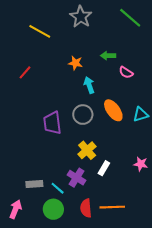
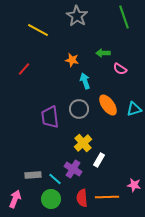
green line: (130, 18) -> (124, 17), turned 30
pink star: (141, 164) -> (134, 185), moved

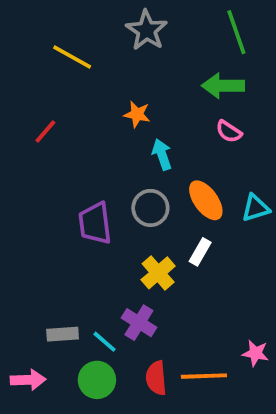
green arrow: (103, 53) -> (223, 86), moved, size x1.5
white rectangle: (99, 160) -> (200, 252), moved
pink arrow: (15, 199) -> (28, 380), turned 66

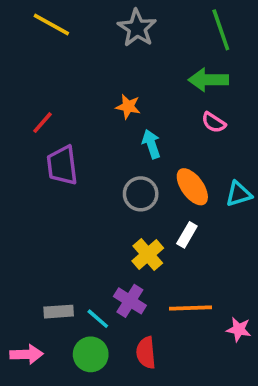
yellow line: (72, 57) -> (51, 24), moved
purple trapezoid: (95, 223) -> (62, 165), moved
orange line: (204, 376) -> (191, 308), moved

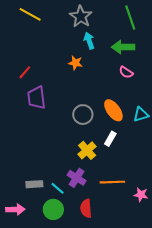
cyan arrow: (151, 144) -> (89, 41), moved

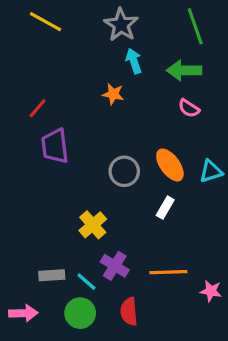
yellow cross: (87, 150) -> (93, 225), moved

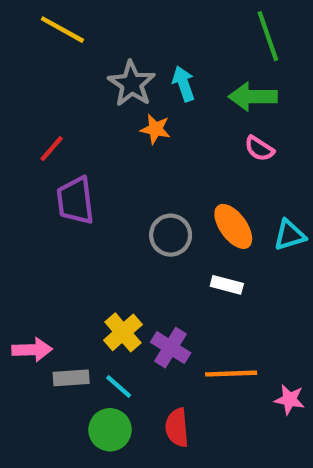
gray star: (121, 25) -> (132, 84), moved
white rectangle: (165, 208) -> (227, 285), turned 75
yellow cross: (93, 225) -> (123, 332), moved
purple cross: (115, 266) -> (171, 348), moved
pink arrow: (23, 313) -> (32, 350), moved

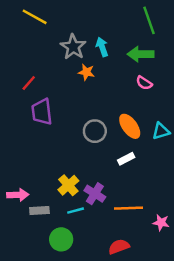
white rectangle: (227, 285) -> (126, 159), turned -42
cyan line: (119, 386) -> (76, 211), moved, turned -56
red semicircle: (177, 428) -> (119, 247), moved, turned 75

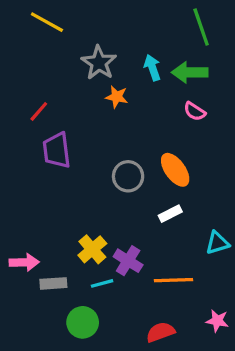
cyan arrow: (102, 47) -> (152, 68), moved
cyan triangle: (161, 131) -> (217, 243), moved
pink star: (161, 223) -> (217, 321), moved

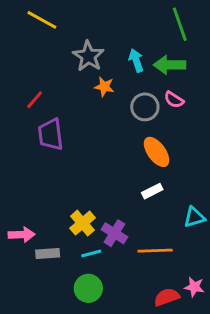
gray circle: (128, 176) -> (145, 107), moved
green circle: (83, 322) -> (88, 288), moved
red semicircle: (161, 332) -> (167, 297), moved

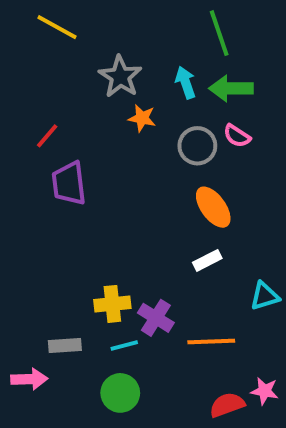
green line: (180, 24) -> (219, 33), moved
yellow cross: (83, 223) -> (112, 304), turned 35
pink arrow: (22, 235) -> (29, 379), moved

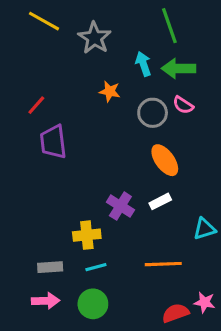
gray star: (120, 77) -> (94, 38), moved
purple cross: (156, 318) -> (120, 206), moved
pink arrow: (29, 379) -> (46, 301), moved

